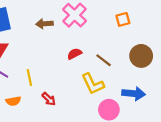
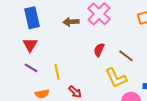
red semicircle: (75, 54) -> (99, 50), turned -40

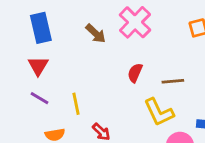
brown arrow: (71, 22) -> (96, 34), turned -133
brown line: (126, 56) -> (173, 81), turned -42

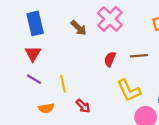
brown line: (173, 81) -> (139, 56), moved

